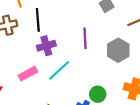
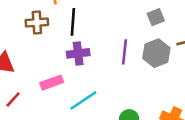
gray hexagon: (118, 50) -> (156, 53), moved
cyan line: (59, 70) -> (83, 100), moved

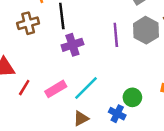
pink rectangle: (52, 83) -> (56, 89), moved
red line: (13, 99) -> (24, 88), moved

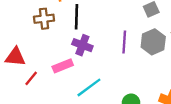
purple cross: (72, 45) -> (82, 45), turned 30
pink rectangle: (56, 89) -> (63, 66), moved

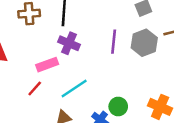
red line: (31, 78) -> (35, 88), moved

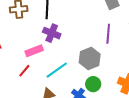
purple line: (114, 42) -> (108, 34), moved
gray hexagon: (144, 43) -> (90, 58), moved

